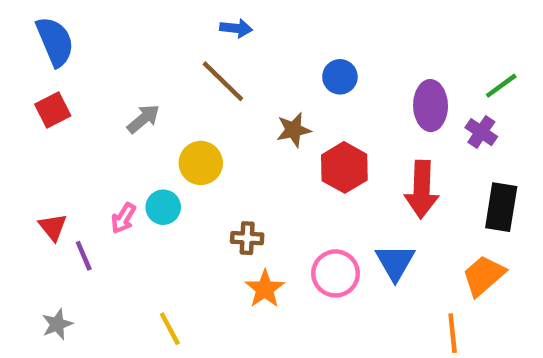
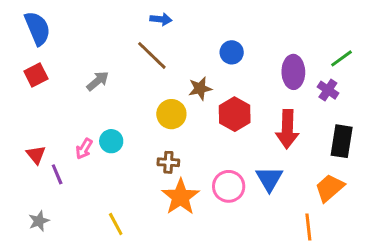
yellow circle: (201, 163) -> (171, 114), moved
orange star: (265, 289) -> (180, 197), size x1.4

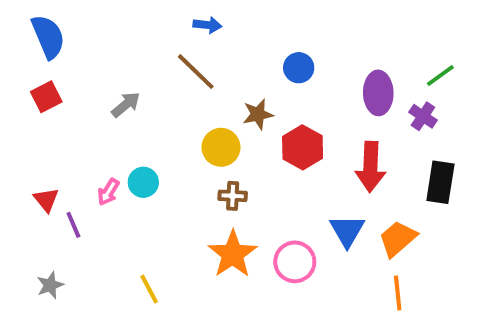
brown cross: (168, 162) -> (233, 196), moved
pink circle: (229, 186) -> (295, 262), moved
orange trapezoid: (329, 188) -> (398, 239), moved

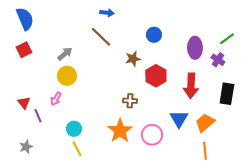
yellow circle: (221, 147) -> (67, 76), moved
cyan circle: (143, 182) -> (74, 129), moved
brown cross: (233, 196) -> (130, 101), moved

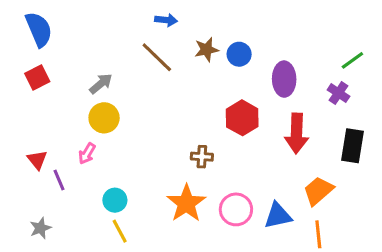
purple ellipse: (195, 48) -> (284, 79), moved
brown star: (133, 59) -> (206, 50), moved
blue triangle: (179, 119) -> (278, 216), moved, turned 48

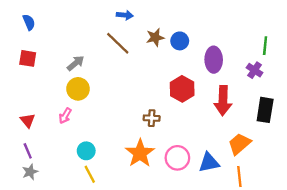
blue semicircle: (39, 29) -> (29, 22), size x0.6
green line: (352, 60) -> (265, 46), turned -48
red square: (37, 77) -> (28, 58), turned 36
purple line: (59, 180) -> (28, 151), moved

